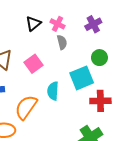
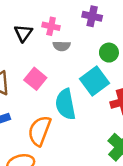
purple cross: (93, 24) -> (92, 16), turned -35
gray semicircle: (62, 42) -> (62, 46), turned 120
cyan semicircle: (53, 91) -> (65, 104), size x1.4

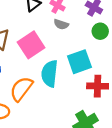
green circle: (109, 53) -> (100, 31), moved
pink square: (35, 79) -> (31, 45), size x1.4

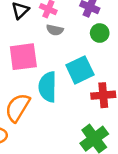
pink square: (31, 45) -> (23, 57), turned 32

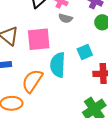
cyan square: (80, 70) -> (85, 52), size x0.7

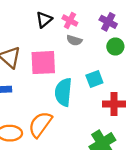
orange semicircle: (32, 81) -> (40, 124), moved

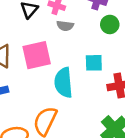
cyan square: (94, 79) -> (94, 63), turned 30

